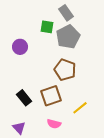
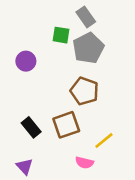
pink semicircle: (54, 124) -> (84, 163), moved

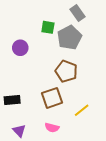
gray rectangle: (86, 17) -> (78, 13), moved
black rectangle: (31, 127) -> (12, 100), moved, turned -56
pink semicircle: (84, 163) -> (52, 128), moved

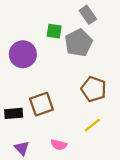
purple circle: (20, 48) -> (23, 54), size x1.5
brown pentagon: (66, 71) -> (94, 89), moved
brown square: (52, 98) -> (41, 104), moved

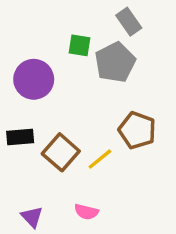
brown square: (41, 104) -> (61, 152), turned -30
black rectangle: (14, 113) -> (20, 137), moved
yellow line: (92, 125) -> (100, 159), moved

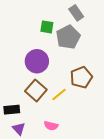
purple circle: (34, 79) -> (37, 61), moved
brown pentagon: (137, 130) -> (81, 77), turned 30
black rectangle: (20, 137) -> (12, 110), moved

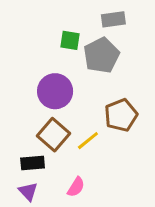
gray rectangle: (76, 13) -> (113, 19), turned -63
black rectangle: (12, 110) -> (33, 163), moved
pink semicircle: (51, 126) -> (76, 187), turned -72

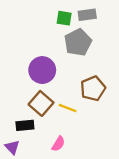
green square: (70, 40) -> (64, 18), moved
yellow line: (88, 141) -> (68, 108), turned 60
purple triangle: (28, 192) -> (12, 147), moved

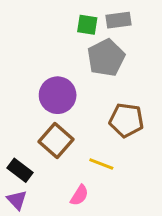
brown pentagon: (93, 88) -> (126, 120), turned 30
yellow line: (68, 108) -> (101, 164), moved
black rectangle: (25, 125) -> (20, 170), moved, turned 42

